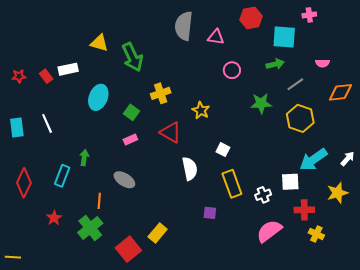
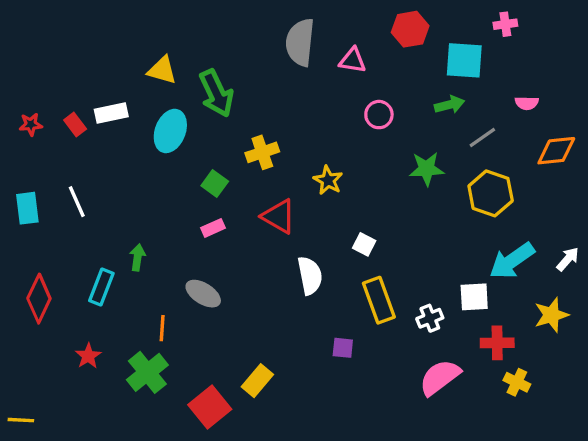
cyan ellipse: (98, 97) -> (170, 131), moved

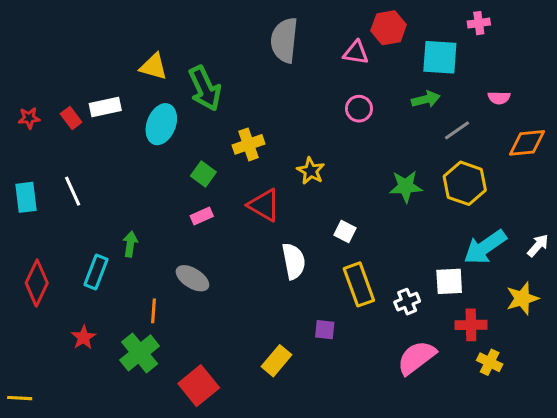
pink triangle: (353, 60) -> (356, 53), moved
green star: (427, 169) -> (406, 186), moved
yellow rectangle: (257, 381) -> (276, 361), moved

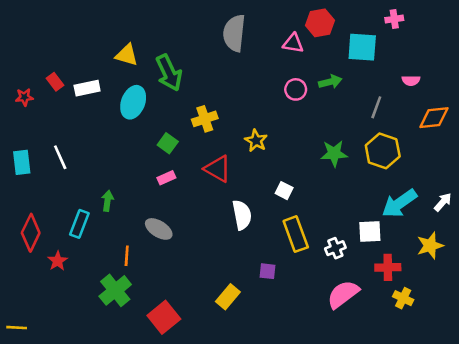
green arrow: (426, 99) -> (330, 82), moved
red rectangle: (71, 118) -> (55, 82), moved
gray line: (457, 130) -> (376, 107), turned -35
red star: (84, 337) -> (58, 261), moved

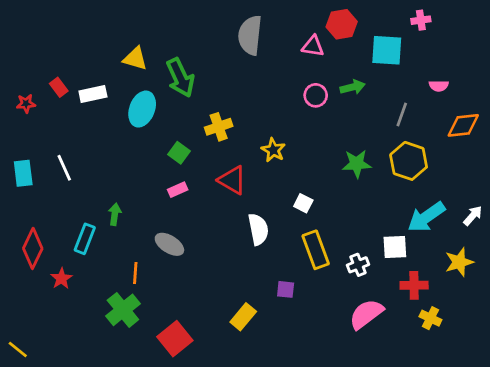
yellow line: (17, 328) -> (18, 350), turned 36

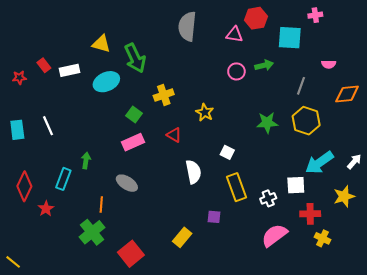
cyan ellipse: (142, 109) -> (106, 82), turned 45
red triangle: (232, 180) -> (174, 135), size x0.7
pink rectangle: (178, 190) -> (133, 142), size x1.5

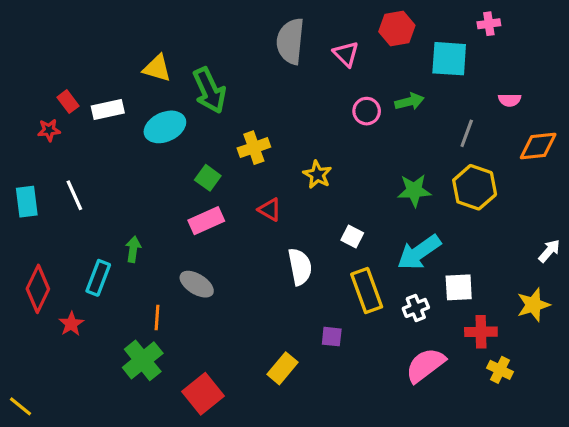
pink triangle: (234, 35) -> (346, 54), moved, turned 36
red star: (19, 78) -> (49, 130), moved
cyan arrow: (319, 163) -> (419, 252), moved

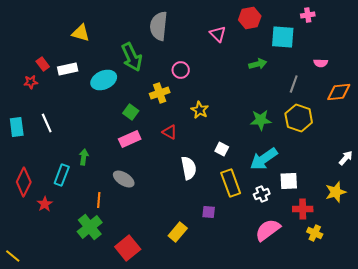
gray semicircle: (290, 41) -> (159, 26), moved
yellow triangle: (157, 68) -> (81, 33), moved
pink circle: (367, 111) -> (181, 70), moved

